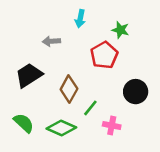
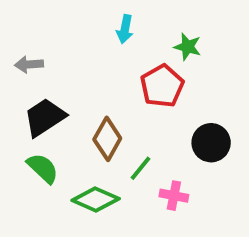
gray arrow: (51, 41) -> (29, 64), moved
green semicircle: (24, 123) -> (43, 168), moved

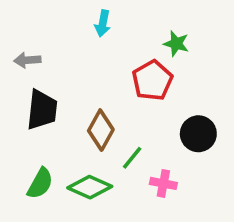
cyan arrow: (125, 29) -> (103, 23), moved
black trapezoid: (45, 117) -> (42, 110), turned 129
green semicircle: (43, 168) -> (40, 183), moved, turned 76

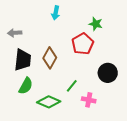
brown diamond: (101, 130) -> (50, 58), moved
green semicircle: (40, 183) -> (26, 86), moved

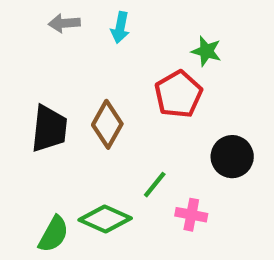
gray arrow: (15, 33) -> (64, 23), moved
green semicircle: (26, 86) -> (54, 234), moved

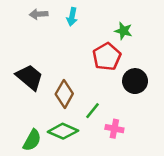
brown diamond: (107, 124) -> (64, 94), moved
black trapezoid: (49, 129) -> (30, 77), turned -56
black circle: (232, 157) -> (135, 81), moved

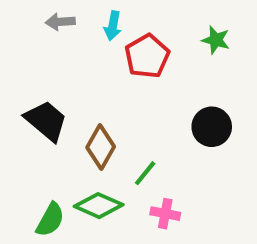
green star: (123, 31) -> (216, 40), moved
red pentagon: (107, 57) -> (147, 56), moved
pink cross: (114, 129) -> (165, 214), moved

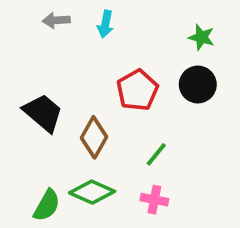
red pentagon: (147, 56) -> (137, 90), moved
black circle: (212, 127) -> (198, 85), moved
green line: (145, 173) -> (156, 154), moved

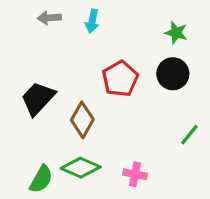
black trapezoid: (43, 113) -> (38, 98), turned -87
green line: (156, 154) -> (189, 135), moved

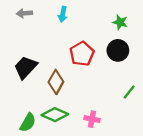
gray arrow: (49, 18) -> (24, 13), moved

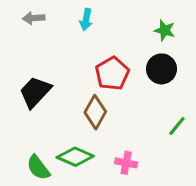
brown diamond: (56, 82) -> (95, 112), moved
green semicircle: (28, 122) -> (38, 168), turned 114

